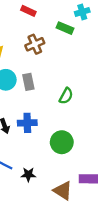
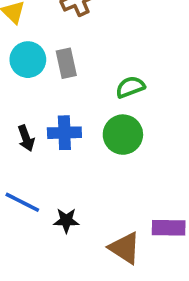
green semicircle: (66, 96) -> (130, 87), turned -140
green circle: (62, 142) -> (123, 135), moved

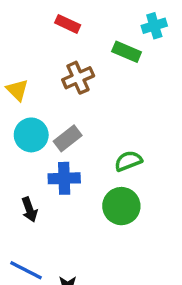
gray rectangle: (66, 63) -> (68, 138), turned 64
blue cross: (64, 133) -> (64, 178), moved

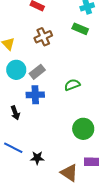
green rectangle: (127, 52) -> (80, 29), moved
green circle: (121, 206) -> (83, 129), moved

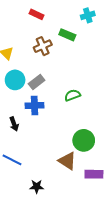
green rectangle: (80, 29) -> (67, 35), moved
black star: (37, 158) -> (37, 186), moved
brown triangle: (69, 173) -> (67, 161), moved

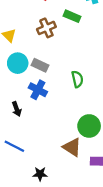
gray rectangle: (37, 82) -> (40, 65), turned 63
green semicircle: (72, 95) -> (77, 79), turned 98
blue cross: (35, 106) -> (38, 90), turned 30

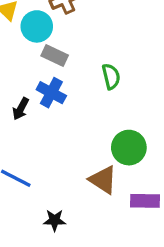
cyan circle: (18, 63) -> (37, 26), moved
black arrow: (17, 109) -> (21, 109), moved, turned 48

